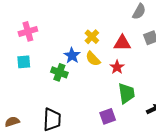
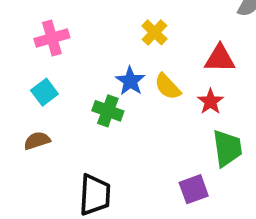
yellow cross: (92, 37) -> (155, 32), moved
cyan square: (24, 62) -> (44, 92), turned -32
brown semicircle: (12, 122) -> (37, 141), moved

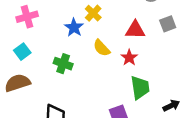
blue star: (130, 81) -> (74, 28), moved
brown semicircle: (37, 141) -> (17, 83), size x1.5

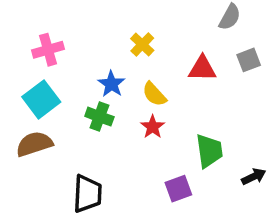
blue star: (74, 28) -> (111, 84), moved
cyan square: (22, 52) -> (41, 99), size x1.5
red star: (129, 58) -> (153, 127), moved

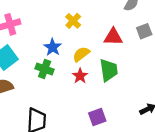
yellow semicircle: (154, 94) -> (81, 54), turned 96
green trapezoid: (209, 151) -> (109, 70), moved

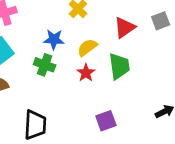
red triangle: (113, 37) -> (125, 27), turned -36
blue star: (53, 47) -> (54, 39), turned -30

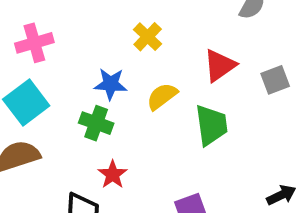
gray square: (161, 21) -> (275, 80), moved
red star: (86, 73) -> (113, 175), moved

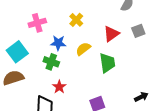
pink cross: (34, 43) -> (37, 23), moved
gray square: (275, 80) -> (138, 31), moved

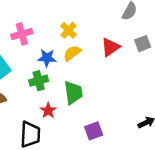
yellow semicircle: (83, 49) -> (72, 53), moved
green cross: (51, 62) -> (39, 81), turned -35
green trapezoid: (107, 63) -> (73, 93), moved

